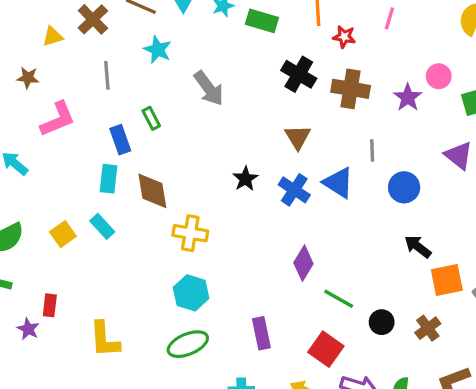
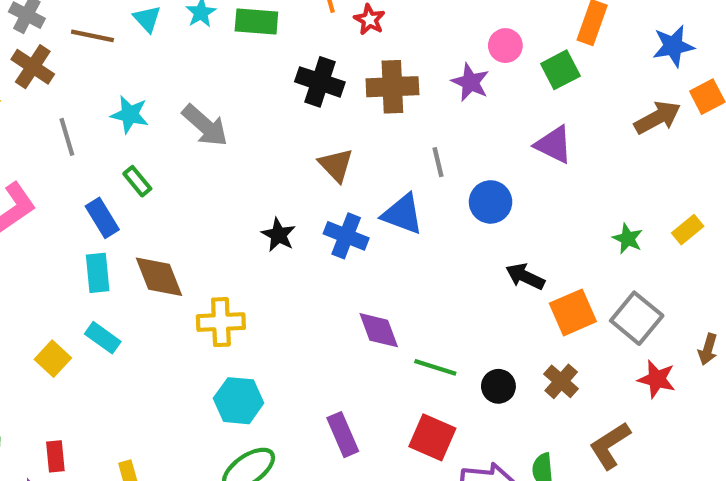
red star: (344, 37) -> (369, 20), turned 30
cyan star: (158, 50) -> (130, 114), moved
purple diamond: (303, 263) -> (379, 330), turned -40

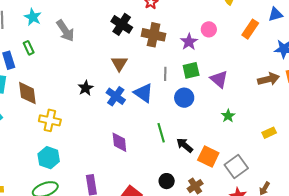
green square: (560, 70) -> (191, 70), moved
green star: (628, 239) -> (228, 116), moved
black arrow: (525, 276) -> (185, 145), moved
orange square: (573, 312) -> (208, 157), turned 35
green line: (435, 367) -> (161, 133), moved, turned 42

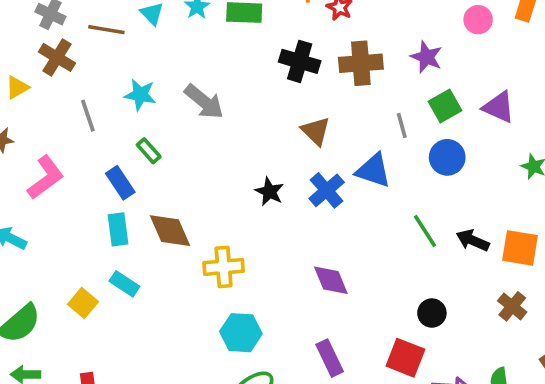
pink circle: (209, 29) -> (478, 20), moved
blue cross: (116, 96) -> (327, 190), turned 30
purple diamond: (119, 142) -> (331, 280), moved
black circle: (167, 181) -> (432, 313), moved

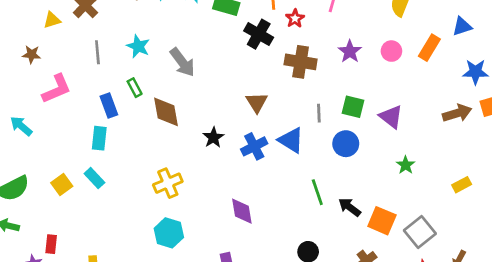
purple star: (426, 57) -> (350, 51), moved
black cross: (300, 61) -> (259, 34), moved
green square: (445, 106) -> (353, 107), turned 30
brown diamond: (170, 231) -> (166, 112), moved
yellow cross: (224, 267) -> (168, 183), turned -32

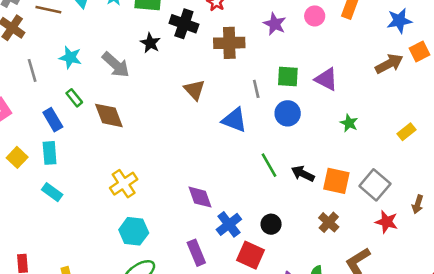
black star: (213, 137) -> (150, 43), moved
blue cross: (254, 146) -> (229, 224), moved
yellow square: (62, 185) -> (17, 157), moved

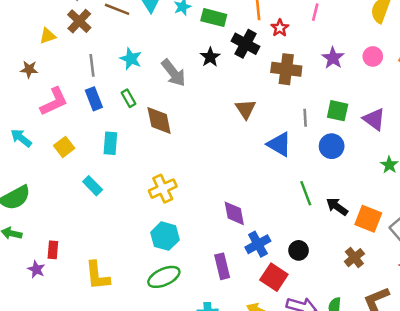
blue rectangle: (53, 120) -> (94, 99), moved
cyan rectangle: (50, 153) -> (110, 143), moved

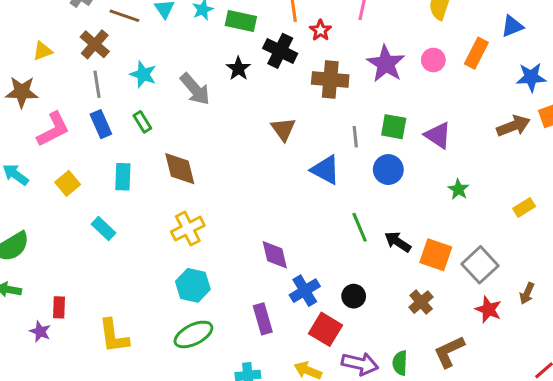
brown cross: (79, 21) -> (95, 44), moved
purple star: (333, 58) -> (386, 64), size x1.4
brown star: (29, 69) -> (22, 92), size x1.5
brown diamond: (159, 121) -> (180, 169), moved

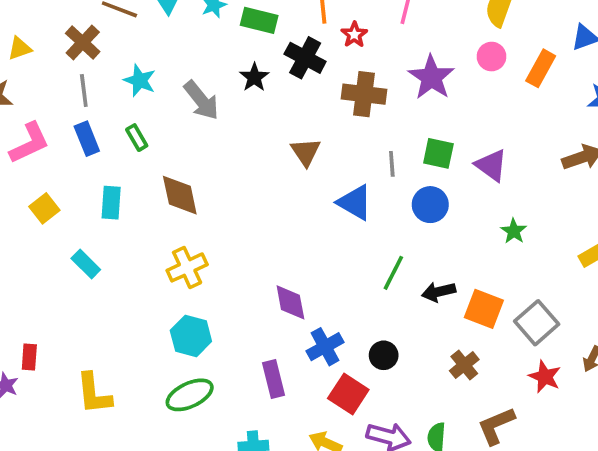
pink circle: (433, 60) -> (492, 57), moved
green line: (360, 227) -> (393, 273), turned 48
black arrow: (398, 242) -> (439, 292), turned -48

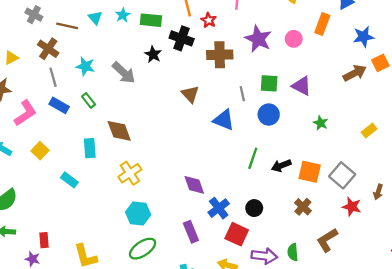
pink circle: (492, 57) -> (294, 39), moved
blue rectangle: (87, 139) -> (59, 105), turned -30
cyan rectangle: (111, 203) -> (90, 148), moved

